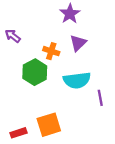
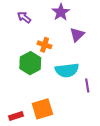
purple arrow: (13, 36) -> (24, 17), moved
purple triangle: (78, 43) -> (77, 35), moved

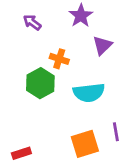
purple line: (87, 85) -> (116, 132), moved
orange square: (42, 109) -> (85, 144), moved

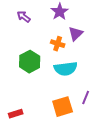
orange cross: (59, 59) -> (58, 44), moved
purple line: (116, 132) -> (86, 98), turned 32

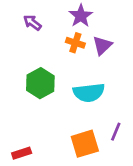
orange cross: (58, 44) -> (75, 43), moved

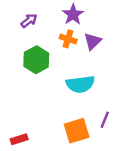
purple arrow: (32, 23) -> (29, 21), turned 105
green hexagon: (40, 83) -> (36, 60), moved

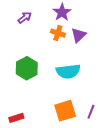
green hexagon: (36, 60) -> (27, 68), moved
purple line: (105, 120) -> (91, 112), moved

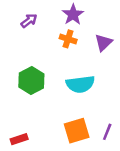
purple triangle: (79, 35) -> (104, 43), moved

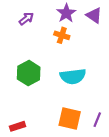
purple triangle: (104, 43) -> (94, 15), moved, turned -42
orange square: (77, 131) -> (70, 119), turned 30

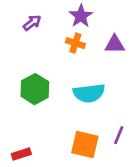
purple triangle: (94, 15) -> (115, 44), moved, turned -35
purple line: (97, 120) -> (119, 135), moved

